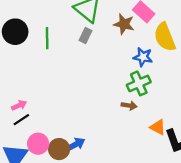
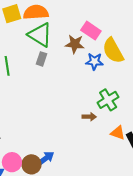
blue star: (143, 57) -> (94, 61), moved
green cross: (139, 83) -> (108, 100), moved

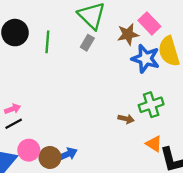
brown star: (75, 44) -> (128, 34), turned -30
blue star: (94, 61) -> (146, 59), size x1.4

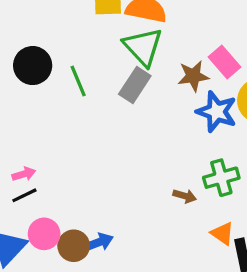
green line: (47, 42) -> (78, 81), turned -30
gray rectangle: (87, 43) -> (135, 85), size x1.5

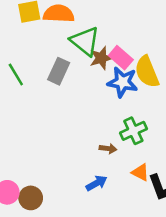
green triangle: (143, 47) -> (85, 41), moved
pink rectangle: (224, 62) -> (121, 58), moved
blue arrow: (99, 242) -> (97, 183), moved

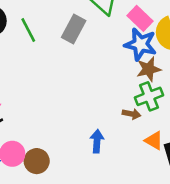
brown star: (101, 58) -> (149, 69), moved
brown arrow: (108, 149) -> (132, 114), moved
blue arrow: (97, 183) -> (97, 141), moved, turned -60

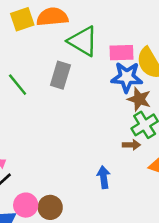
pink rectangle: (140, 18) -> (121, 53), turned -35
brown star: (149, 69) -> (139, 99), turned -30

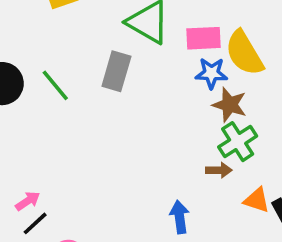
blue star: (127, 77) -> (211, 73), size x0.7

